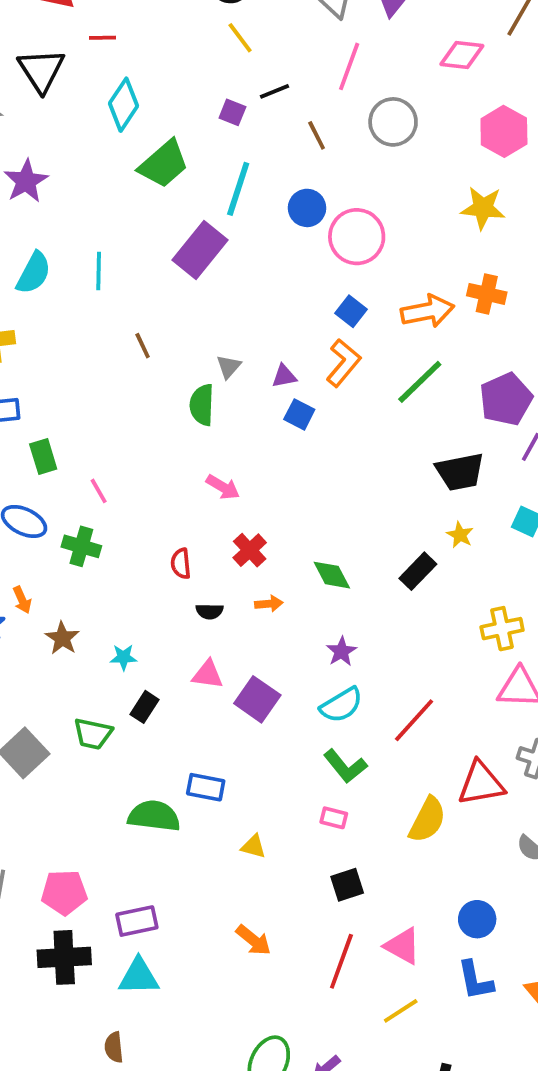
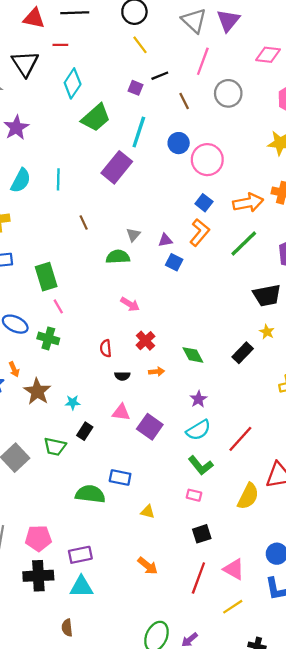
green semicircle: (202, 405) -> (118, 257), turned 85
green rectangle: (43, 456) -> (46, 277), moved, size x1.4
brown star: (62, 638) -> (37, 391), size x1.4

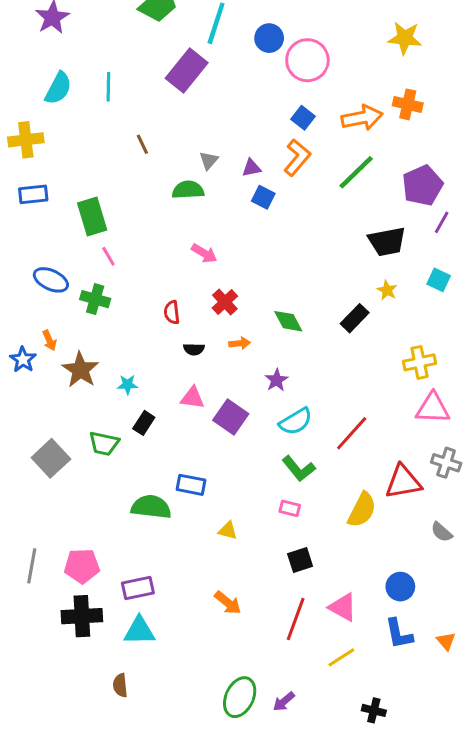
purple star: (198, 399) -> (276, 380), moved

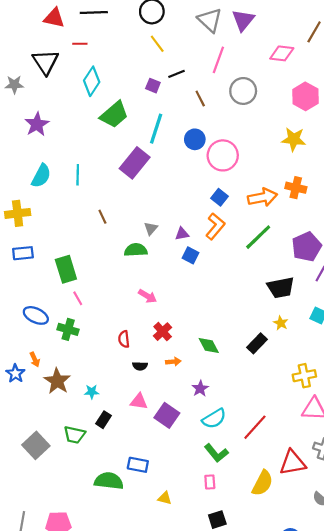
pink rectangle: (290, 508) -> (210, 482), turned 72

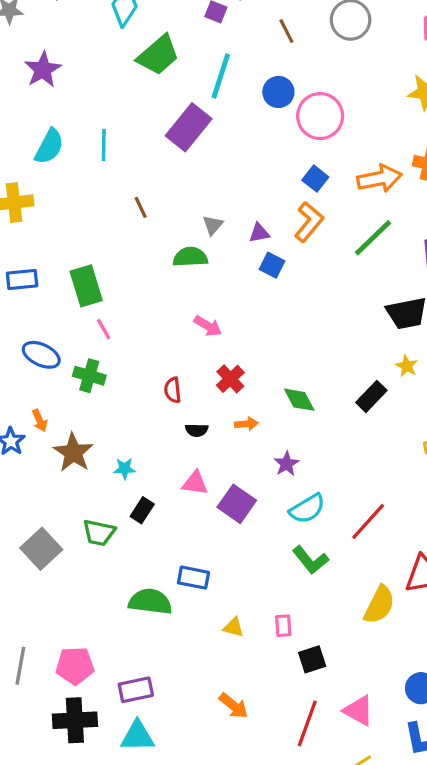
blue rectangle: (23, 253) -> (22, 280), moved
pink rectangle: (210, 482) -> (283, 626), moved

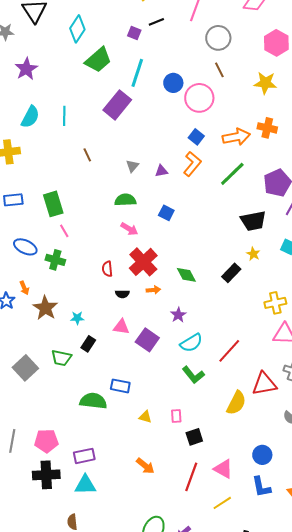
brown line: (286, 31) -> (219, 70), moved
green semicircle: (190, 257) -> (125, 200), moved
blue square: (272, 265) -> (166, 213), moved
red cross: (230, 379) -> (143, 262), size x1.6

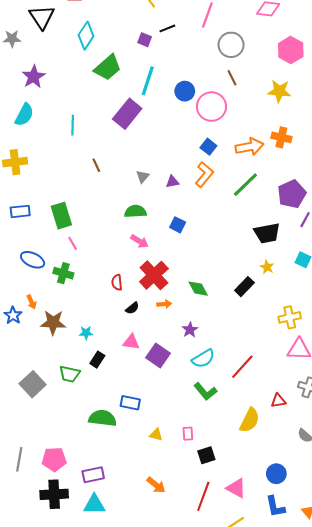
cyan semicircle: (30, 117) -> (24, 115), moved
black semicircle: (122, 294) -> (132, 308), turned -40
brown star: (45, 308) -> (53, 323), turned -30
red triangle: (264, 384) -> (278, 401), size x0.6

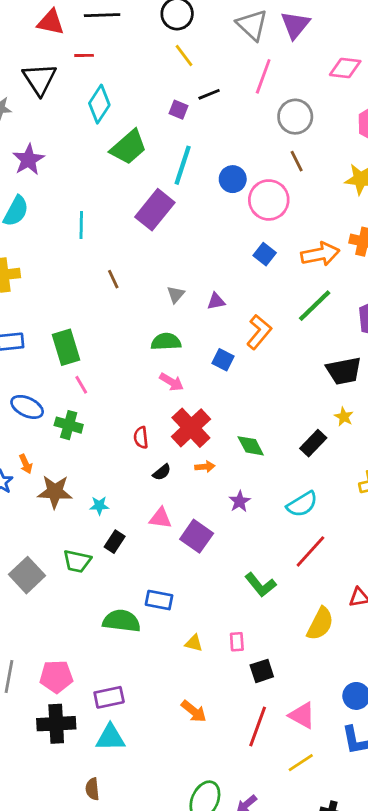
orange L-shape: (204, 174) -> (259, 332), moved
cyan semicircle: (203, 359) -> (302, 504), moved

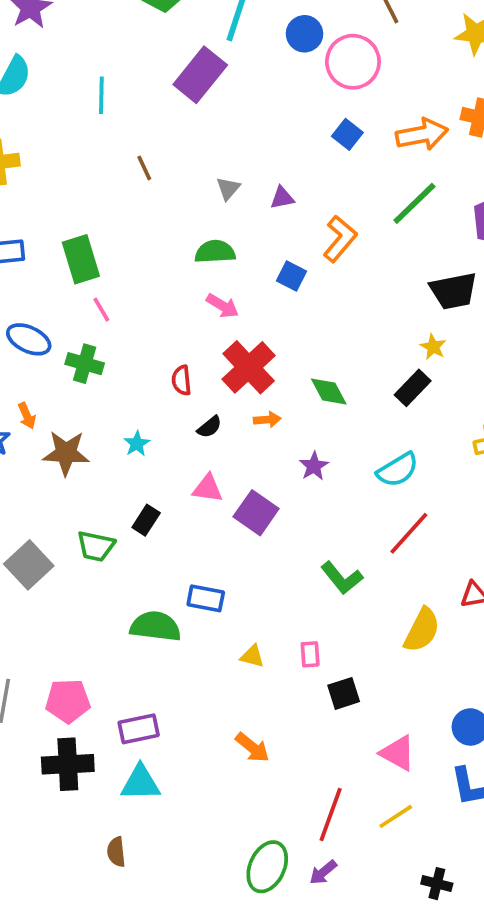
yellow star: (344, 417) -> (433, 347), moved
cyan star: (99, 506) -> (137, 444), moved, turned -30
red line: (258, 726) -> (331, 815), moved

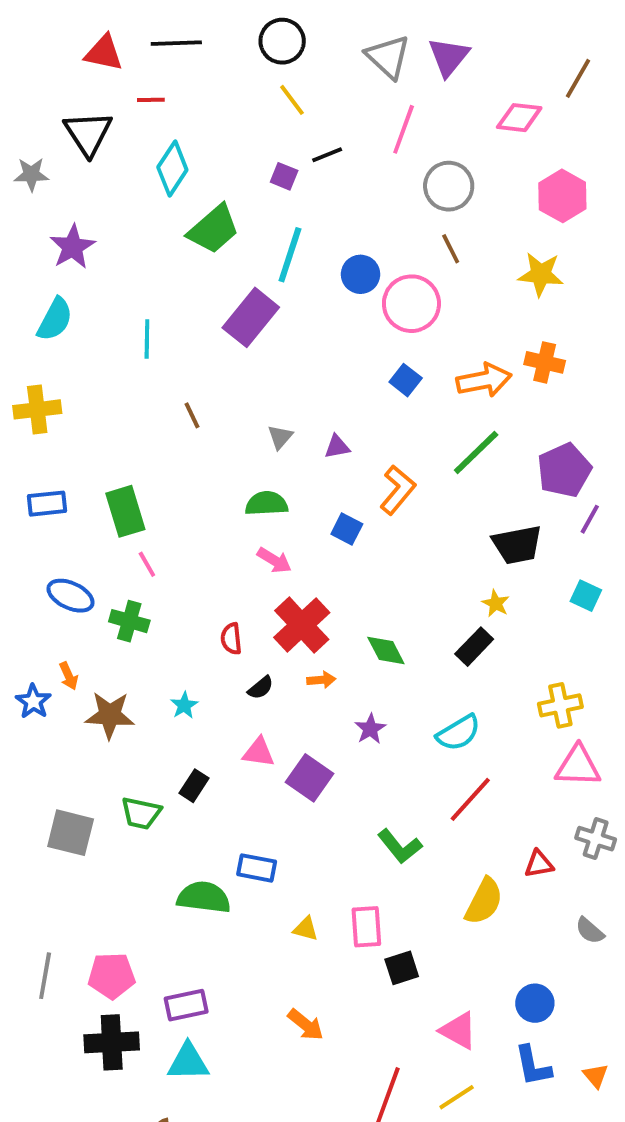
gray square: (29, 565) -> (71, 833), turned -33
pink rectangle: (310, 654) -> (366, 927), size x1.5

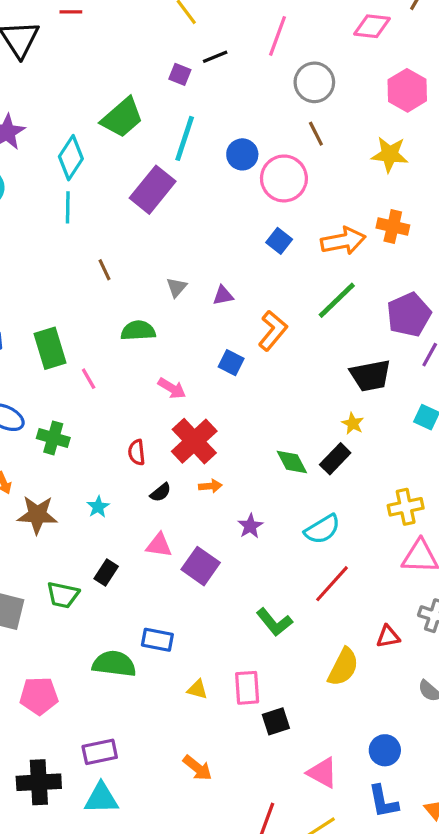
cyan diamond: (172, 168) -> (71, 158), moved
green semicircle: (266, 504) -> (138, 331), moved
pink line: (147, 564) -> (89, 379), moved
green diamond: (386, 650) -> (292, 462), moved
pink pentagon: (112, 976) -> (39, 696), moved

